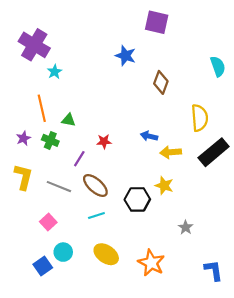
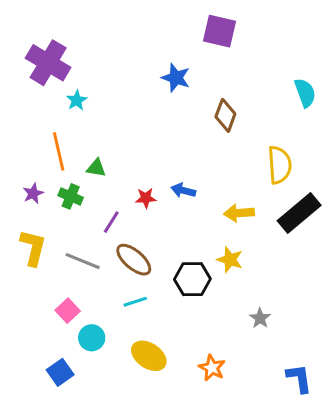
blue arrow: (149, 136) -> (183, 190), moved
cyan circle: (63, 252) -> (92, 338), moved
orange star: (151, 263) -> (212, 368), size x0.7

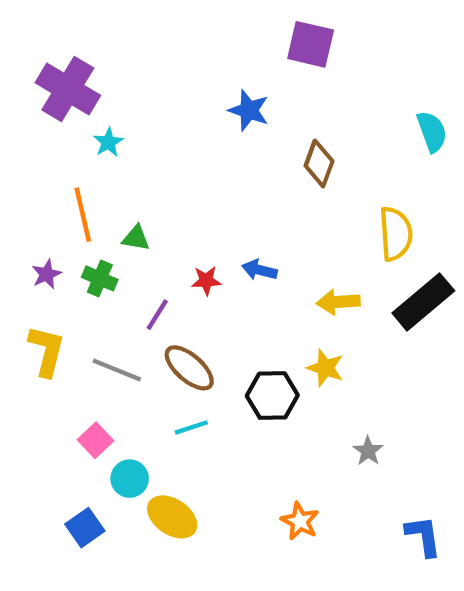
yellow ellipse: (149, 356) -> (172, 517), moved

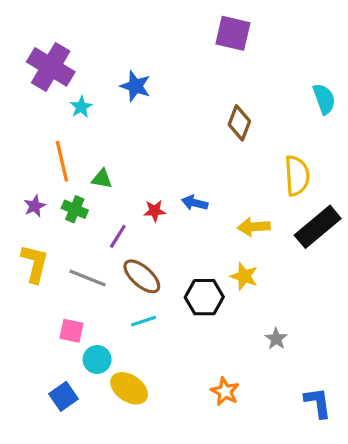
blue star: (249, 110) -> (135, 86), moved
pink square: (96, 440) -> (71, 331), turned -35

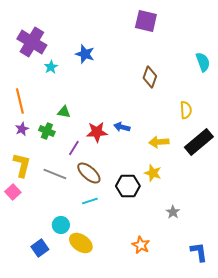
orange line: (62, 161) -> (20, 101), moved
yellow semicircle: (297, 176) -> (186, 110), size x0.7
red star: (155, 211) -> (97, 132), size x1.5
pink square: (71, 331) -> (13, 192), moved, turned 35

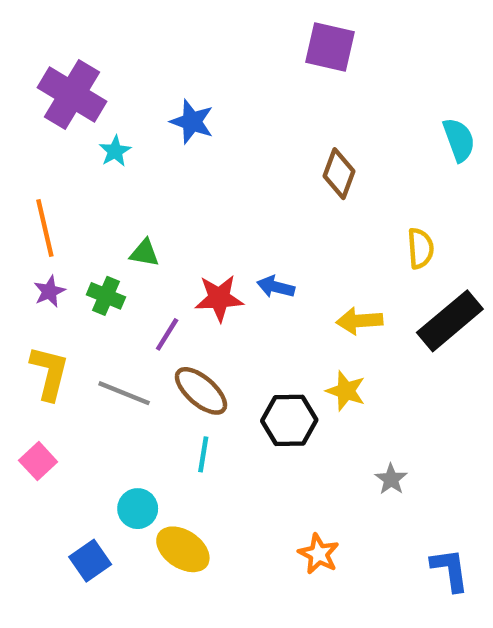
pink square: (13, 192) -> (38, 461), moved
cyan line: (90, 201) -> (203, 454), turned -63

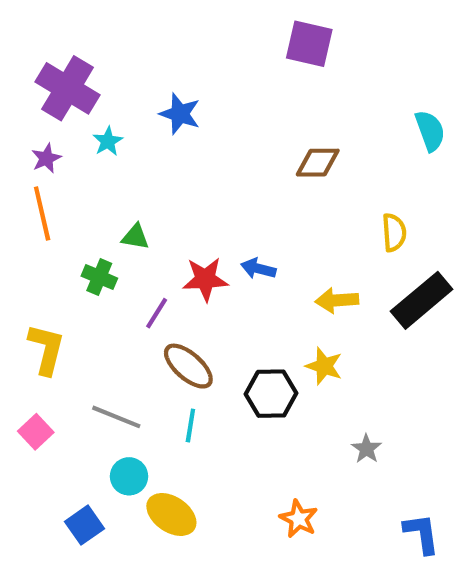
brown diamond: (339, 174) -> (318, 163), turned 69
purple star: (49, 291) -> (46, 158), moved
gray line: (124, 393) -> (116, 417), moved

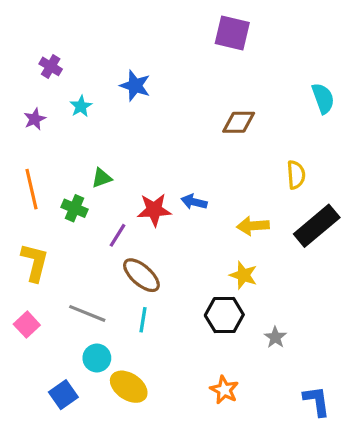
purple cross: (68, 88) -> (51, 66), size x0.5
orange line: (42, 213) -> (32, 189), moved
green triangle: (135, 237) -> (102, 178), turned -30
black hexagon: (271, 394) -> (224, 315), moved

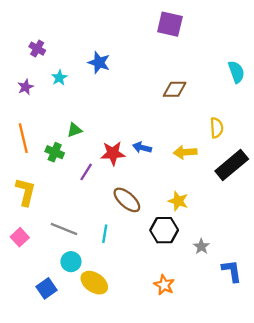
yellow arrow: (253, 226) -> (185, 152), moved
brown ellipse: (141, 275) -> (127, 200), moved
blue L-shape: (317, 401) -> (232, 271), moved

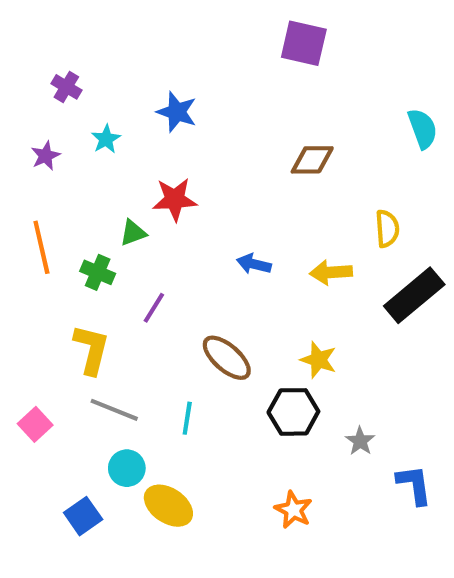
red star: (113, 153) -> (175, 199), moved
yellow L-shape: (26, 192) -> (91, 349), moved

